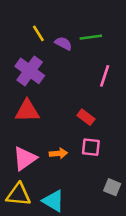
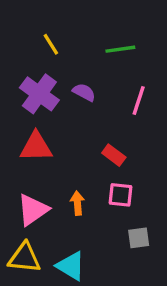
purple semicircle: (63, 43) -> (84, 92), moved
orange arrow: (58, 153) -> (77, 203), turned -90
gray square: (112, 187) -> (139, 238), moved, turned -30

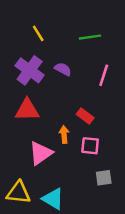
orange arrow: (77, 203) -> (64, 135), moved
pink triangle: (33, 210) -> (41, 153), moved

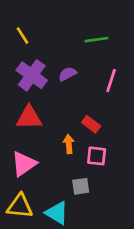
yellow line: (38, 33) -> (22, 36), moved
purple semicircle: (63, 69) -> (67, 74), turned -56
pink triangle: (41, 153) -> (24, 164), moved
gray square: (104, 178) -> (81, 186), moved

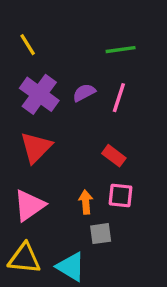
pink line: (111, 81) -> (119, 98), moved
red triangle: (29, 118) -> (36, 147), turned -44
orange arrow: (69, 144) -> (86, 202), moved

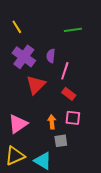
purple semicircle: (84, 93) -> (51, 56), turned -56
pink line: (119, 98) -> (65, 71), moved
red triangle: (36, 147) -> (36, 85), moved
yellow triangle: (24, 258) -> (15, 156), turned -30

